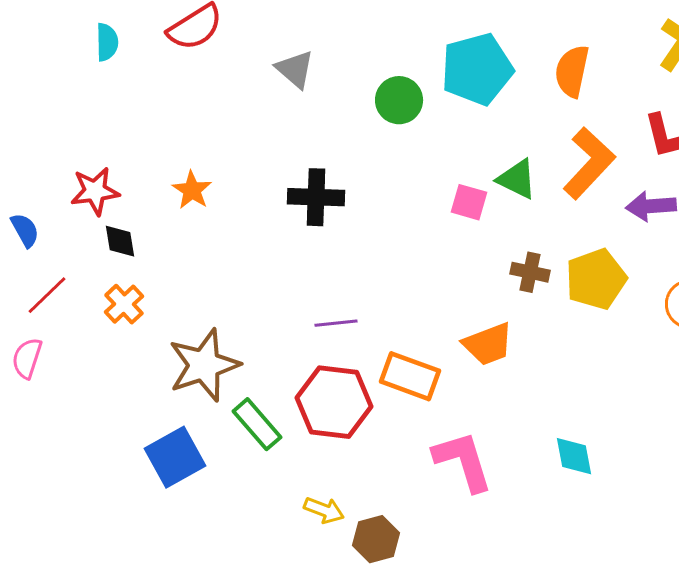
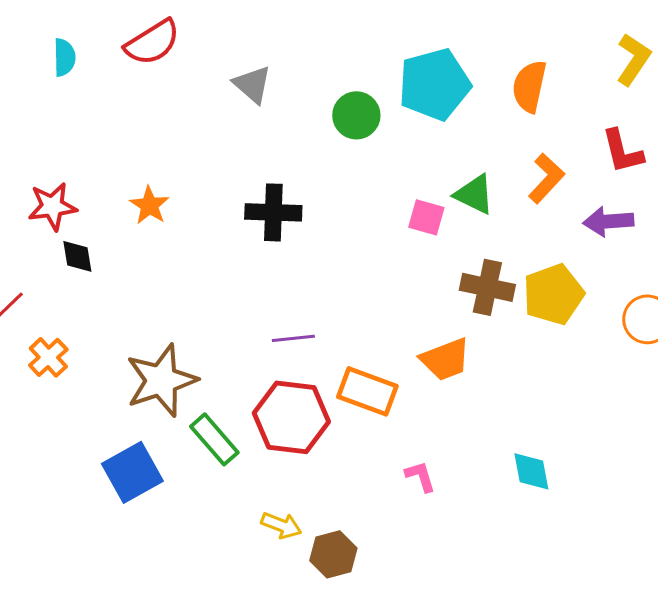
orange L-shape: (589, 163) -> (546, 178), size x0.7
brown cross: (530, 272) -> (487, 287), size x1.4
orange cross: (124, 304) -> (48, 357), moved
pink L-shape: (463, 461) -> (420, 476), size x0.5

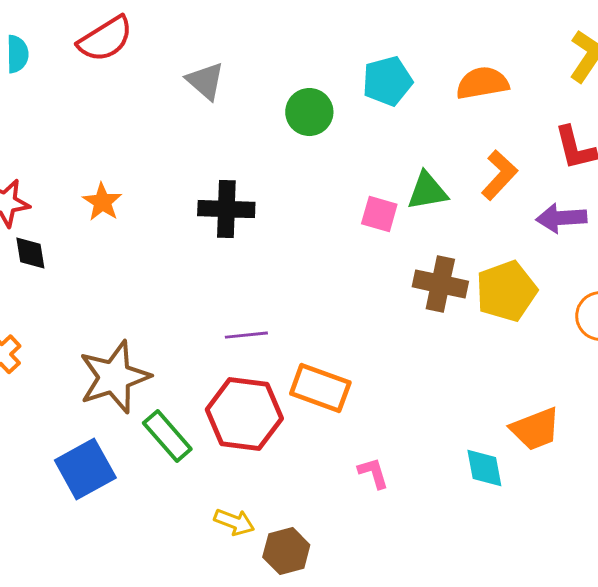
cyan pentagon: (434, 84) -> (387, 81), size x0.7
orange semicircle: (529, 86) -> (482, 83), turned 68
green triangle: (474, 194) -> (427, 191), turned -36
orange trapezoid: (445, 359) -> (535, 429), moved

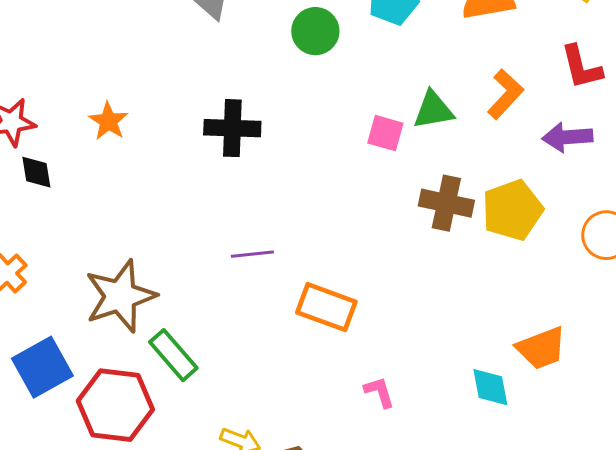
red hexagon: (244, 414) -> (115, 405), moved
blue square: (85, 469) -> (42, 367), moved

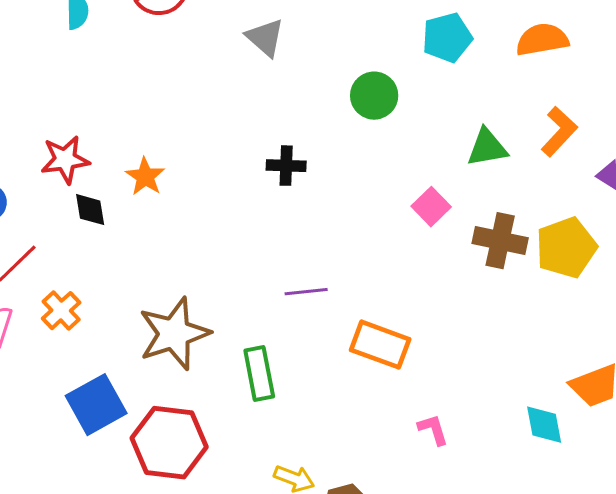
green circle: (315, 31) -> (374, 96), moved
orange star: (108, 121) -> (145, 177), moved
black cross: (232, 128) -> (286, 166), size x0.7
pink square: (385, 133) -> (431, 207), moved, turned 30
green rectangle: (173, 355) -> (259, 374), moved, turned 30

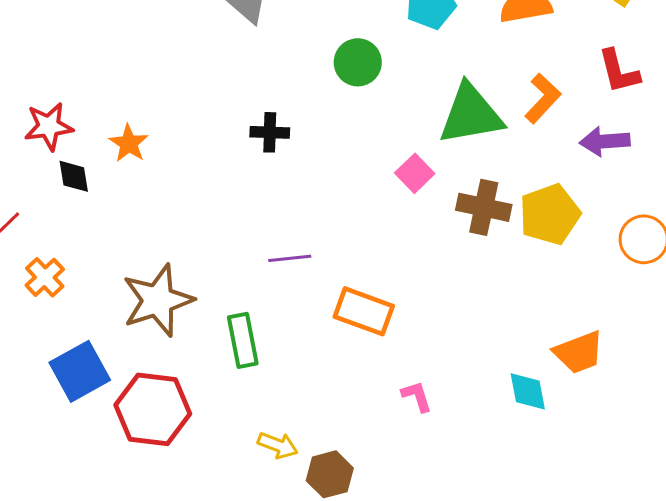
green triangle: (487, 148) -> (471, 114), size x1.6

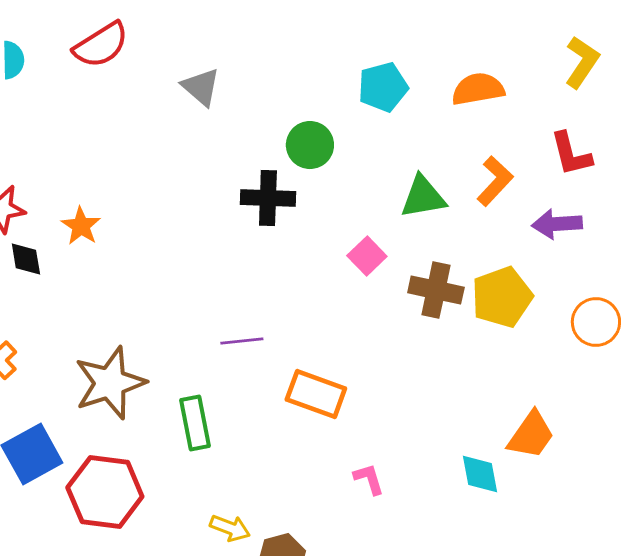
green triangle: (471, 114) -> (423, 197), size x0.7
black cross: (270, 132) -> (268, 198), moved, size x1.4
orange trapezoid: (579, 352) -> (531, 435), turned -34

